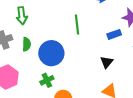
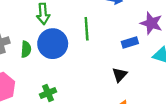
green arrow: (22, 16) -> (43, 14), moved
blue circle: (51, 53) -> (53, 44), moved

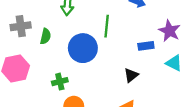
blue circle: (53, 44) -> (83, 48), moved

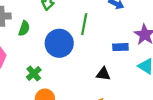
black triangle: (131, 75) -> (103, 74), turned 40
green cross: (60, 82) -> (34, 74), turned -32

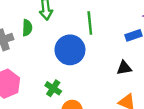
green semicircle: (24, 28) -> (27, 28), moved

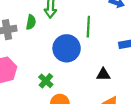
black triangle: (124, 68) -> (103, 74), moved

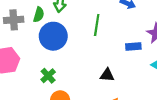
blue circle: (67, 48) -> (53, 36), moved

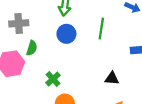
green semicircle: (39, 15) -> (32, 48), moved
blue circle: (53, 36) -> (66, 34), moved, size x0.7

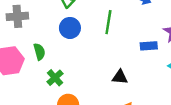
green semicircle: (32, 48) -> (39, 52), moved, turned -32

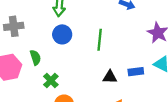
green line: (108, 22) -> (100, 40), moved
blue rectangle: (149, 46) -> (136, 72), moved

